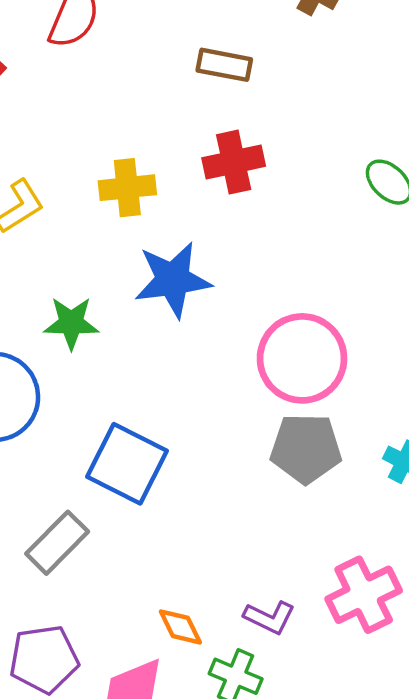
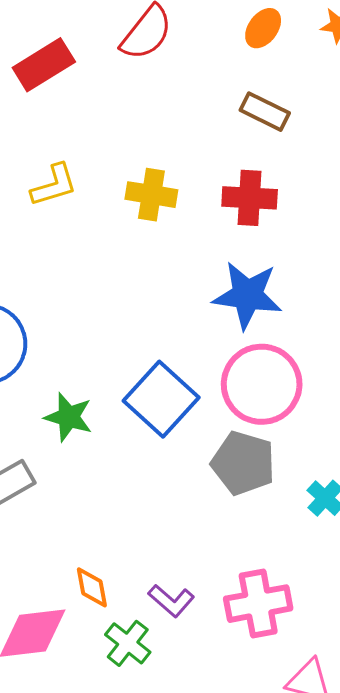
blue star: (173, 280) -> (247, 295), moved
green star: (71, 323) -> (68, 417), moved
blue square: (127, 464) -> (161, 399), moved

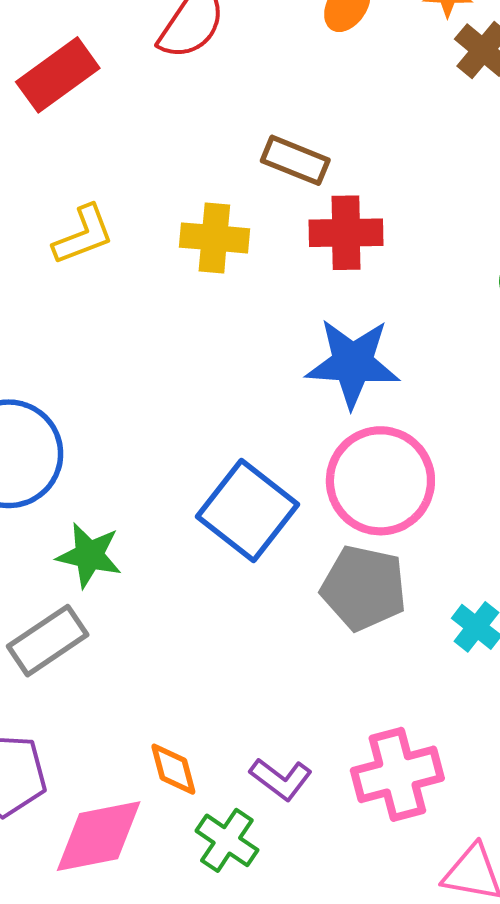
brown rectangle: (265, 112) -> (295, 160), moved
green star: (68, 417) -> (89, 555), moved

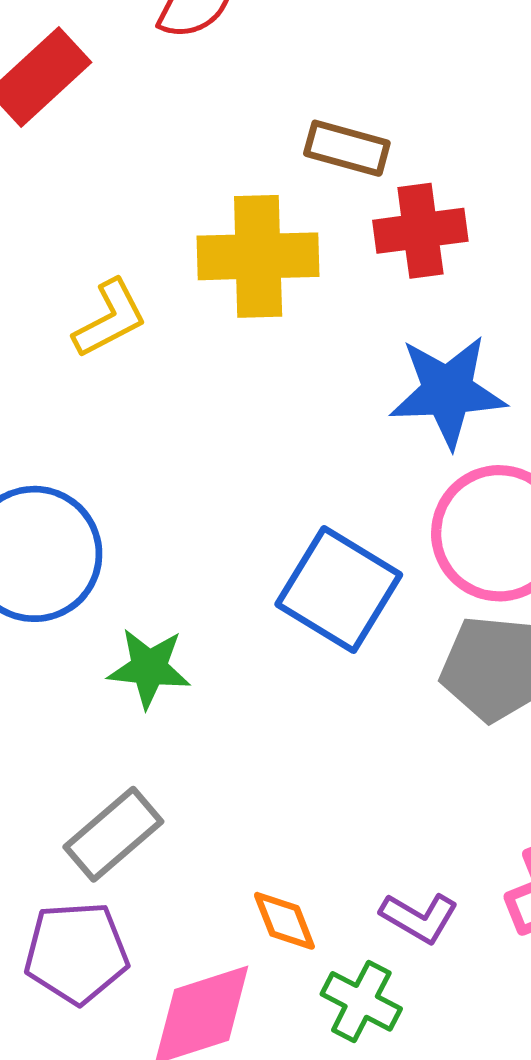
yellow L-shape: (83, 235) -> (110, 319), moved
yellow cross: (214, 238) -> (258, 256), size x1.4
gray rectangle: (48, 641) -> (113, 834), moved

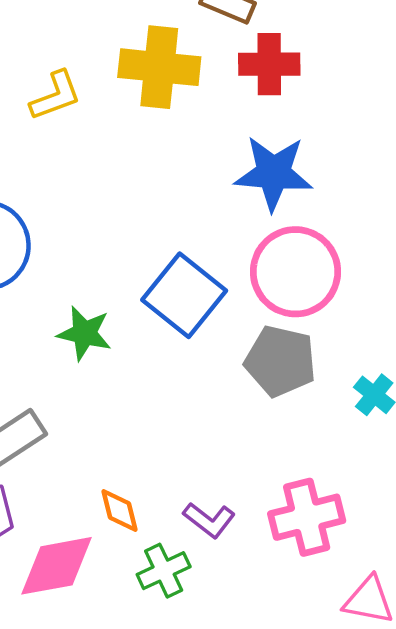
green star: (149, 668) -> (84, 333), moved
green cross: (361, 1001) -> (164, 571), turned 30

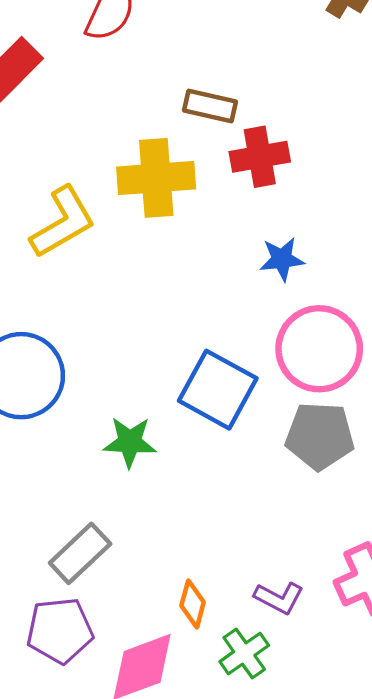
yellow L-shape: (56, 96) -> (63, 222), size x1.4
blue star: (273, 173) -> (282, 259), size x0.6
orange diamond: (120, 511) -> (193, 604), turned 39

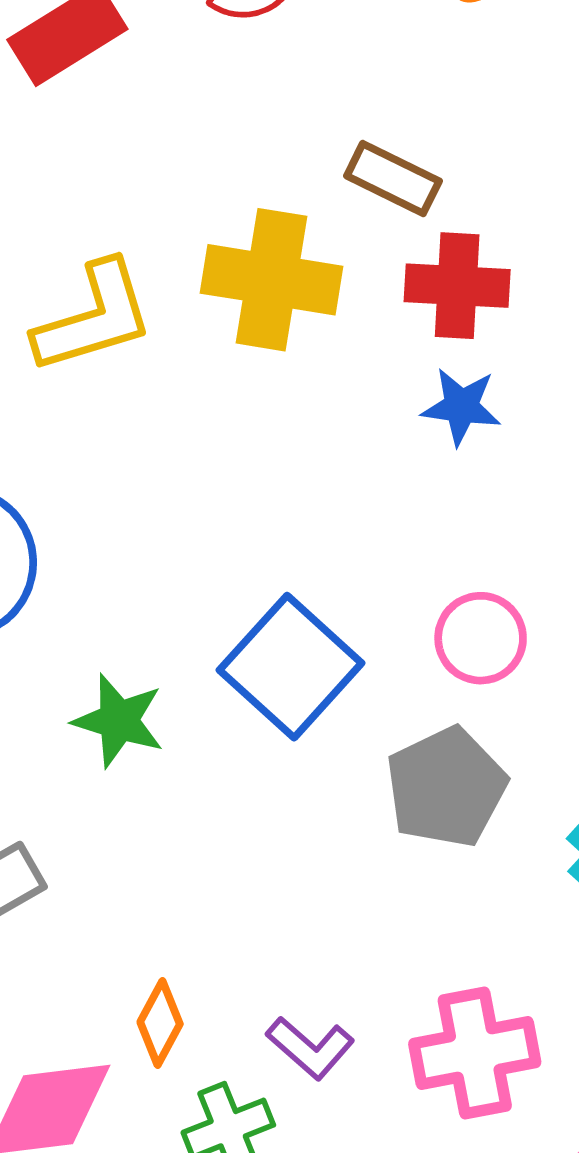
blue star: (282, 259) -> (461, 407), moved
pink circle: (319, 349) -> (481, 638), size x0.6
gray pentagon: (320, 436) -> (446, 787), turned 30

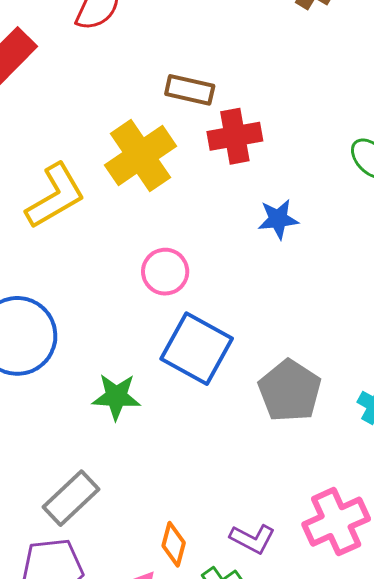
yellow cross: (271, 280) -> (140, 156), turned -30
blue star: (461, 407) -> (278, 219), moved
pink circle: (481, 638) -> (165, 272), moved

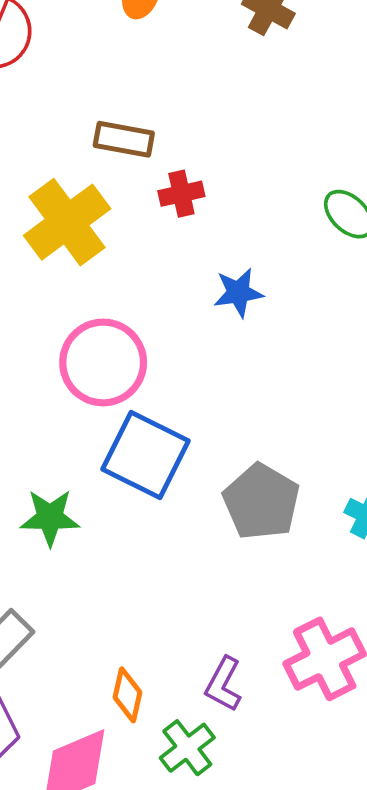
red cross: (235, 136) -> (181, 194), size x0.7
pink circle: (165, 272) -> (103, 362), size x1.5
purple L-shape: (252, 539) -> (223, 684), turned 93

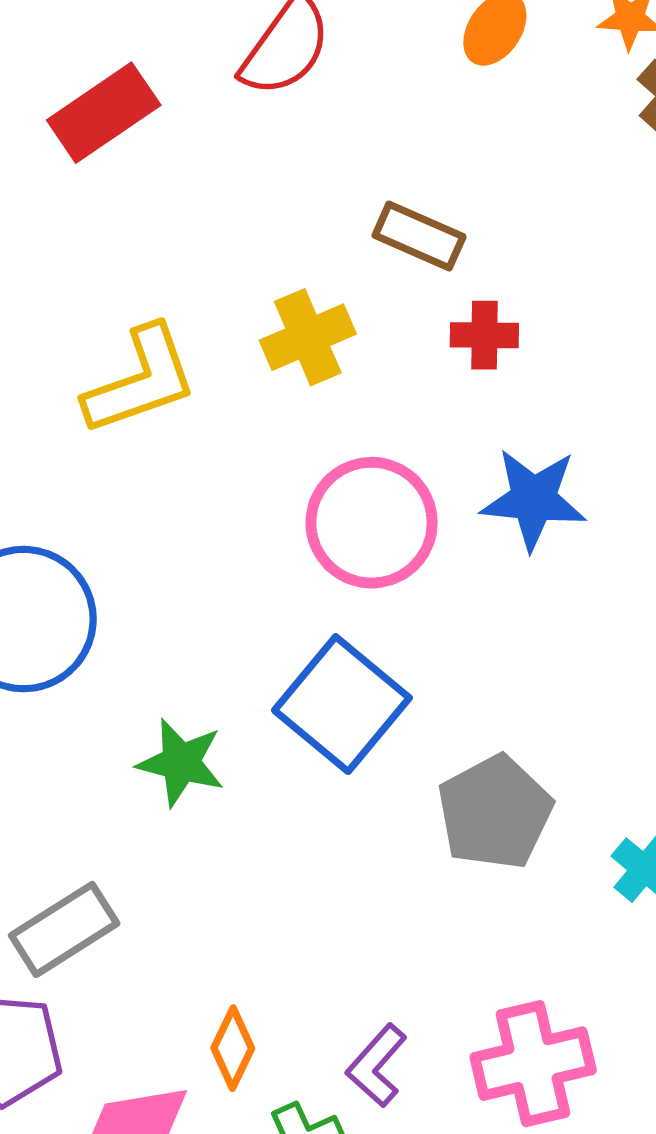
yellow cross: (67, 222) -> (308, 337), size x0.7
blue star: (238, 293) -> (533, 499), size x1.4
pink circle: (103, 362) -> (372, 523), moved

